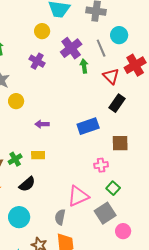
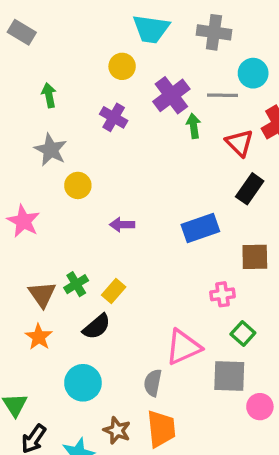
gray line: (101, 48) -> (222, 95), turned -66
yellow rectangle: (38, 155) -> (114, 291), moved, turned -48
gray square: (105, 213) -> (229, 376), turned 35

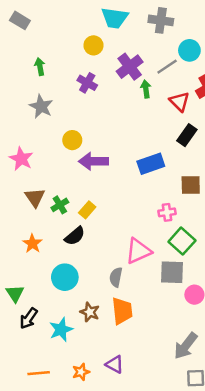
gray line: (222, 95) -> (167, 67), turned -35
yellow circle: (78, 185) -> (72, 140), moved
purple arrow: (122, 225) -> (93, 161), size x1.6
brown triangle: (42, 294) -> (35, 197), moved
green square: (243, 333) -> (182, 241), size x1.5

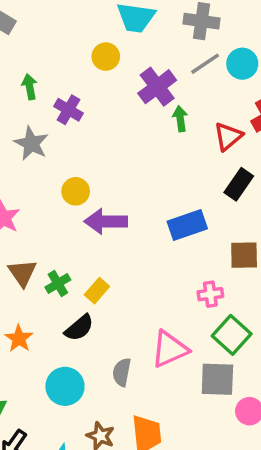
gray line: (167, 67) -> (205, 64), moved
purple cross: (87, 83) -> (69, 110), moved
red triangle: (179, 101) -> (228, 136), turned 35
gray semicircle: (116, 277) -> (122, 372), moved

